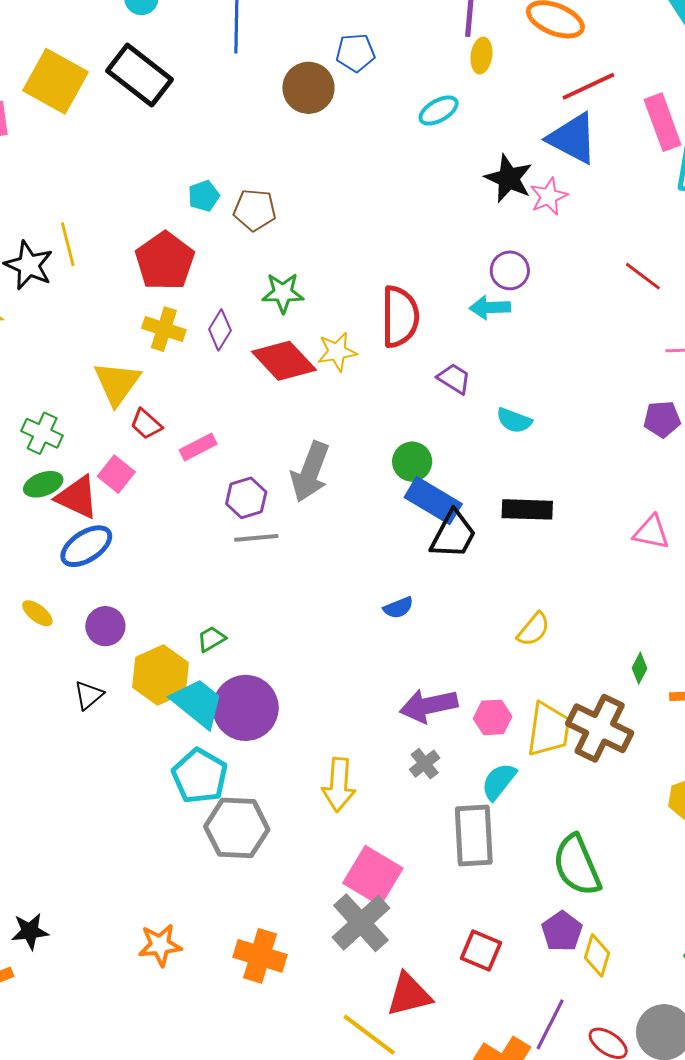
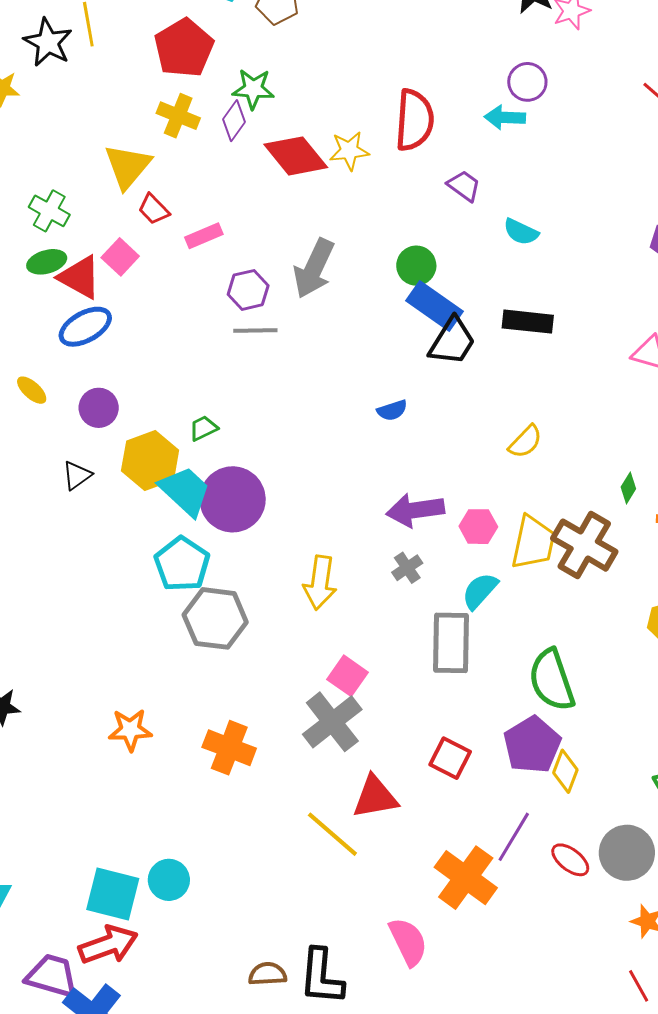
green star: (283, 293) -> (253, 89), moved
pink square: (373, 876) -> (348, 676), size x0.7
purple pentagon: (562, 931) -> (532, 745), size x1.4

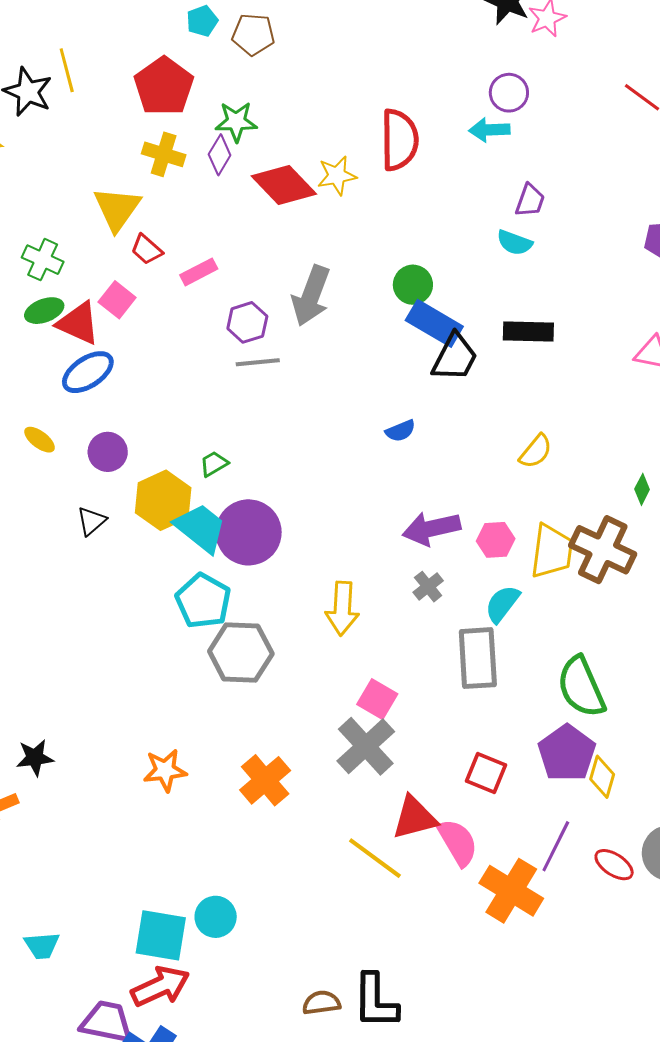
purple trapezoid: (464, 186) -> (530, 200), moved, turned 78
orange cross: (229, 748) -> (265, 780), turned 33
pink semicircle: (408, 942) -> (458, 842), moved

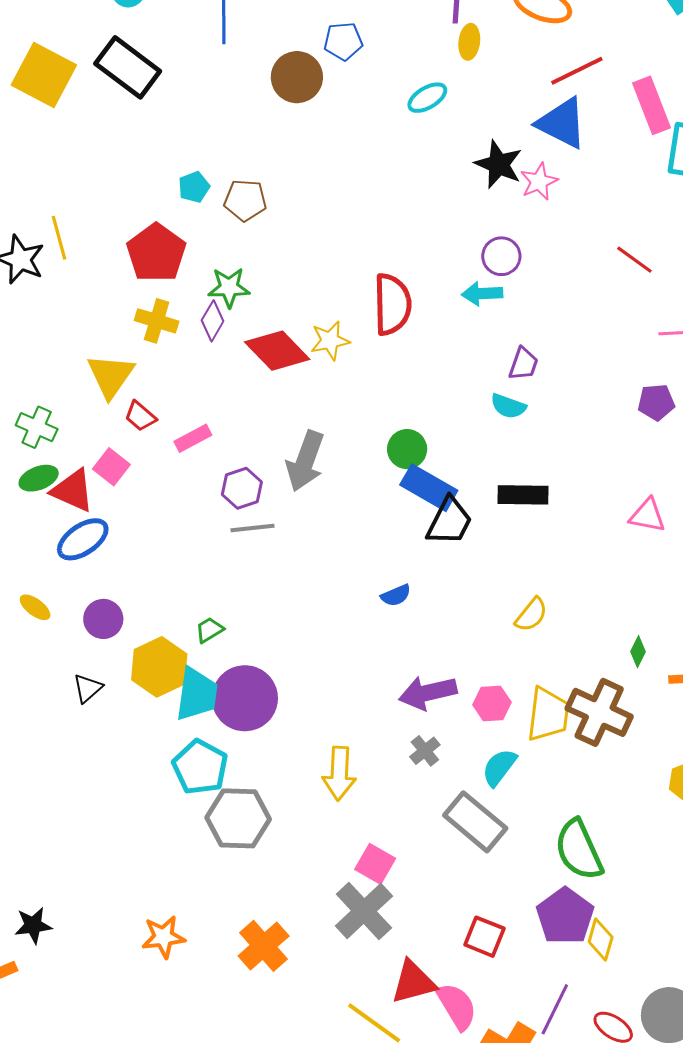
cyan trapezoid: (200, 528) -> (197, 694), turned 60
gray rectangle: (478, 658) -> (475, 822), turned -46

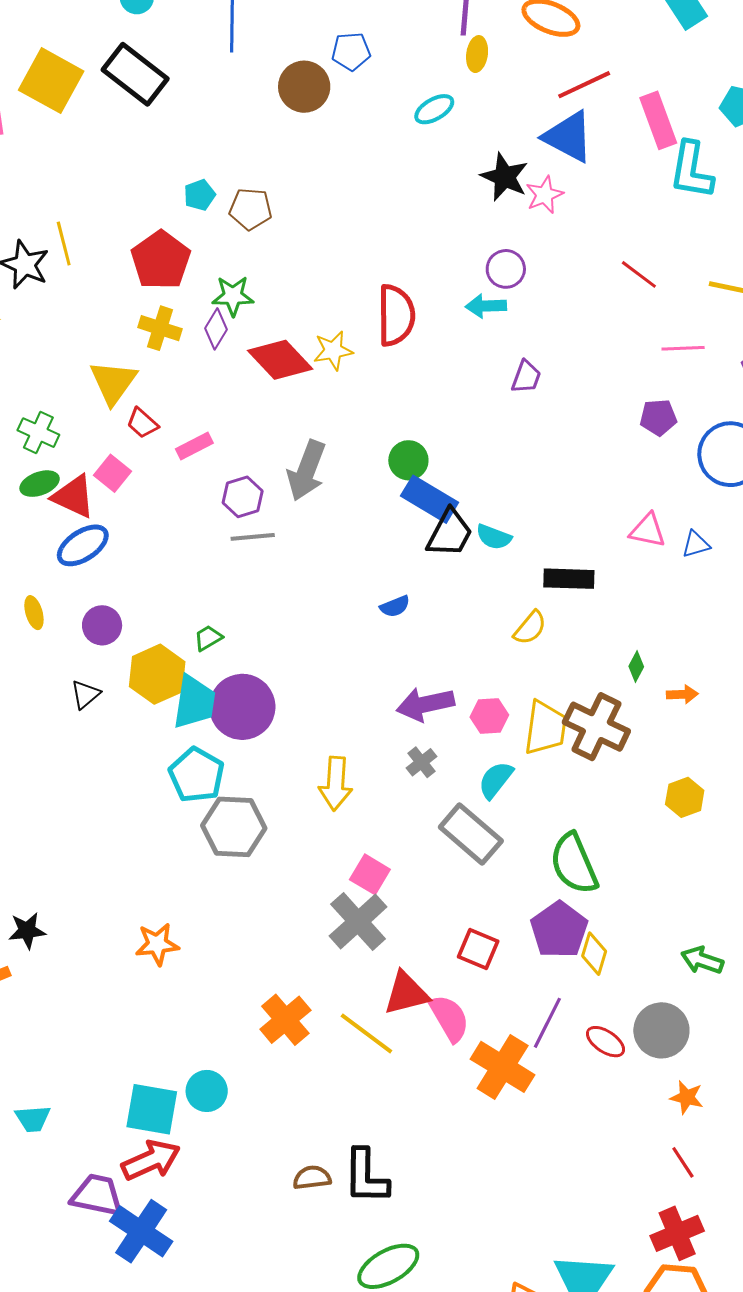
cyan semicircle: (508, 406) -> (494, 537), moved
black rectangle: (523, 495) -> (569, 579), moved
yellow ellipse: (35, 607) -> (34, 613), turned 36
orange cross: (264, 946) -> (285, 1020), moved

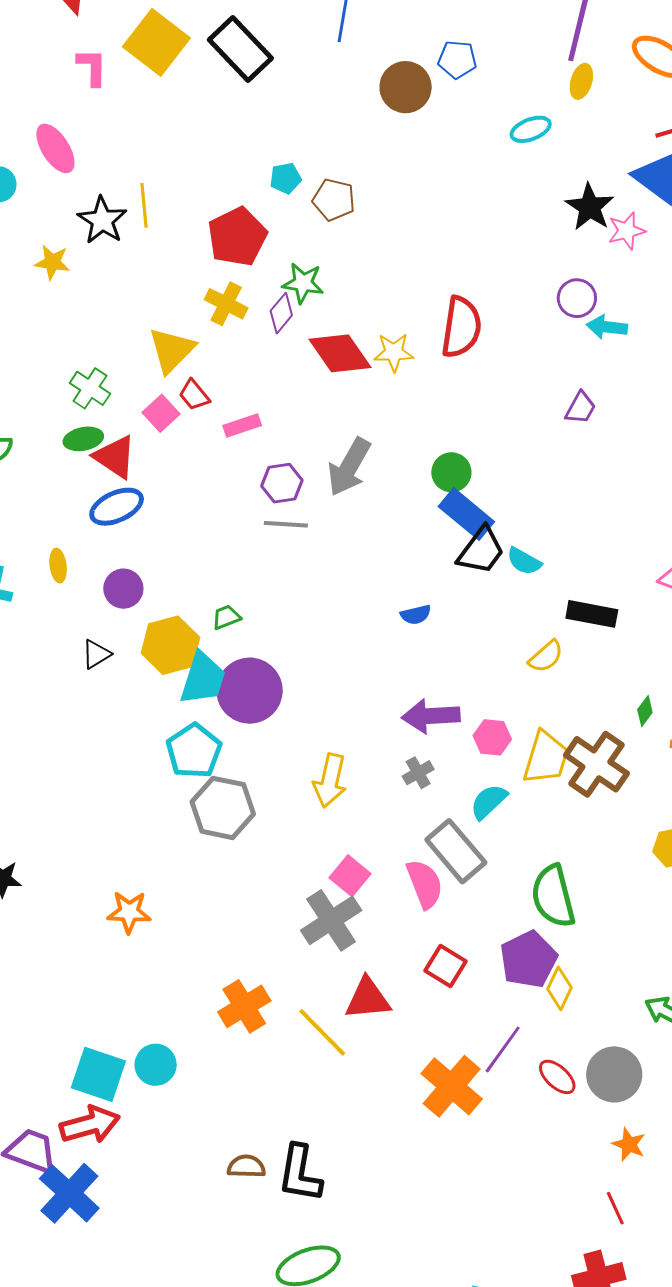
cyan arrow: (486, 306) -> (607, 327), moved
pink square: (113, 473) -> (161, 413), moved
pink semicircle: (449, 1018) -> (425, 884), moved

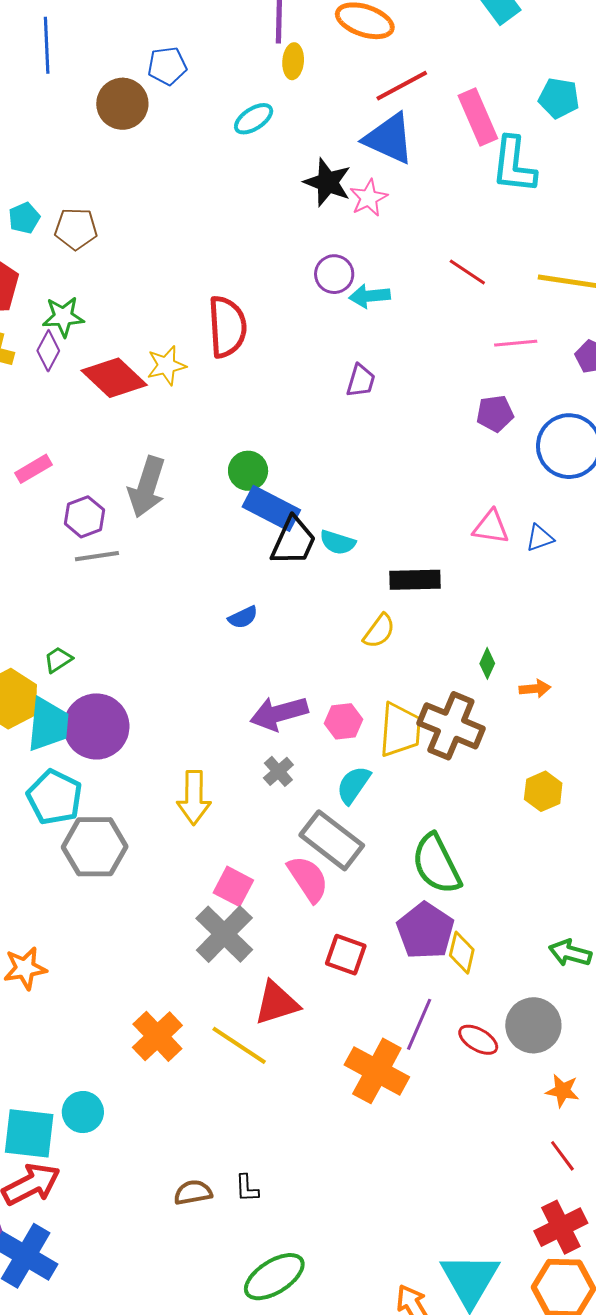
black L-shape: (300, 1174) -> (247, 1188), size x0.5

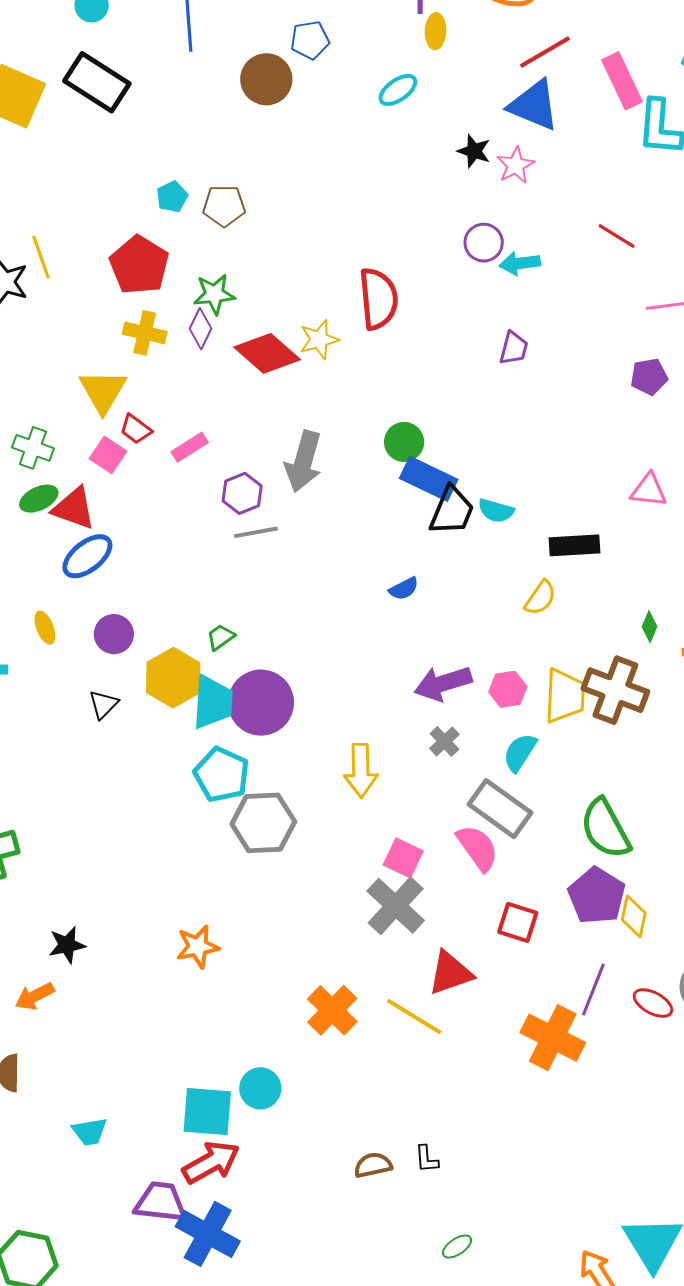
black star: (328, 182) -> (474, 151), size x0.7
green ellipse: (274, 1277) -> (457, 1247), size x0.5

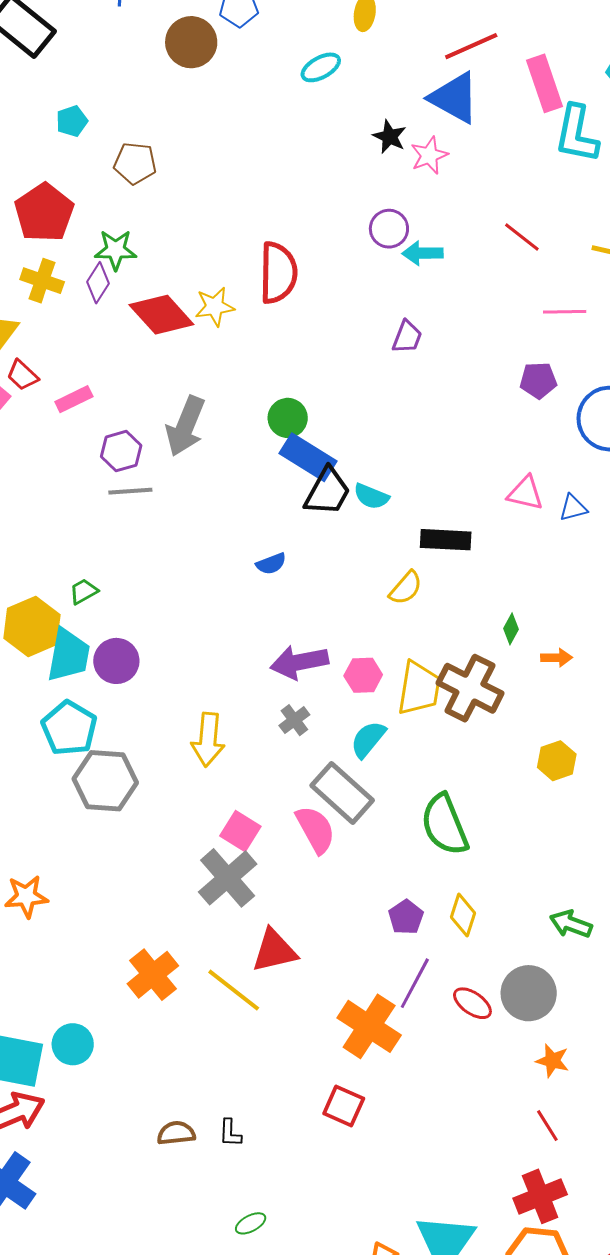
cyan pentagon: (172, 197) -> (72, 121), moved
purple circle: (261, 703) -> (116, 661), size x0.7
purple pentagon: (597, 896) -> (406, 917), moved, size x0.6
red square: (518, 922) -> (344, 1106), moved

